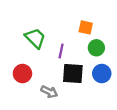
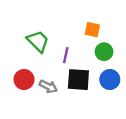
gray arrow: (49, 92) -> (48, 86), moved

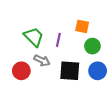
purple line: (66, 55) -> (58, 40), moved
gray arrow: (48, 86) -> (42, 60), moved

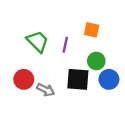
green circle: (92, 46) -> (96, 61), moved
gray arrow: (42, 60) -> (46, 90), moved

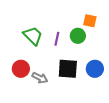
orange square: (92, 30) -> (90, 21), moved
green circle: (96, 61) -> (78, 36), moved

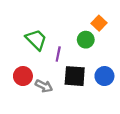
orange square: (90, 21) -> (99, 23), turned 32
purple line: (57, 39) -> (58, 54), moved

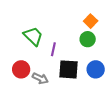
green circle: (86, 40) -> (88, 39), moved

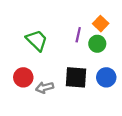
purple line: (53, 49) -> (78, 35), moved
gray arrow: (40, 78) -> (45, 87), turned 140

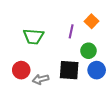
green trapezoid: (37, 40) -> (33, 36), turned 140
green circle: (97, 44) -> (88, 51), moved

